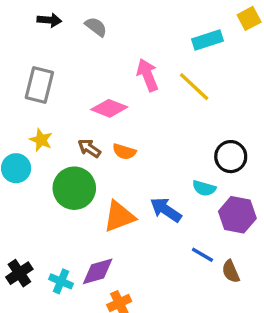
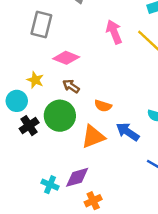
gray rectangle: (39, 85) -> (41, 25), moved
pink diamond: (109, 108) -> (66, 58), moved
orange semicircle: (124, 152) -> (103, 106), moved
black cross: (19, 273) -> (29, 126), moved

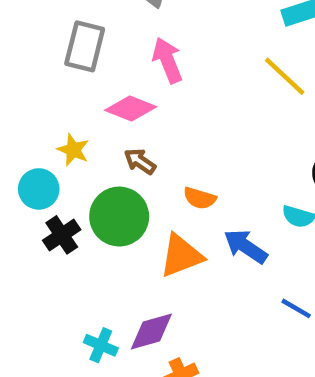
pink arrow: (114, 32) -> (167, 60), moved

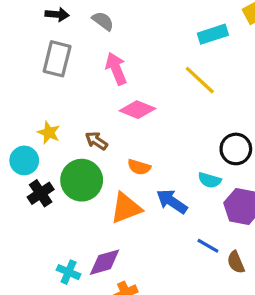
pink diamond: (131, 108) -> (137, 110), moved

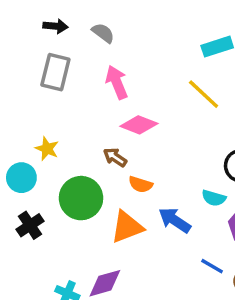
brown arrow: (96, 141) -> (115, 157), moved
black cross: (41, 193) -> (30, 225), moved

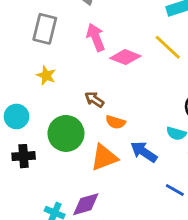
pink diamond: (139, 125) -> (125, 57), moved
yellow star: (47, 149) -> (46, 75), moved
black cross: (30, 225) -> (24, 156), turned 30

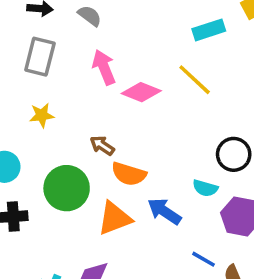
yellow star: (46, 75) -> (42, 115), turned -30
orange semicircle: (115, 122) -> (129, 174), size x1.4

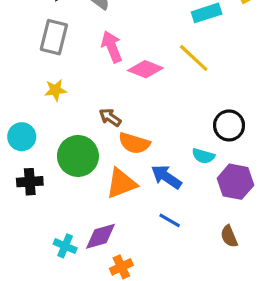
blue line: (203, 259) -> (170, 220), moved

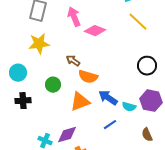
yellow line: (194, 58) -> (138, 22), moved
yellow star: (55, 90) -> (39, 44), size x1.5
green circle: (78, 156) -> (53, 85), size x0.6
cyan semicircle: (203, 156) -> (129, 107), moved
blue line: (170, 220) -> (110, 125), turned -64

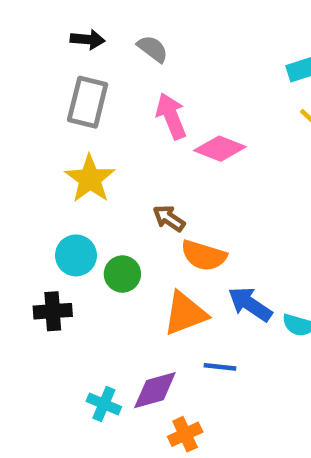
yellow star: (39, 44) -> (90, 179), turned -30
cyan circle: (18, 73) -> (76, 255), moved
blue line: (110, 125) -> (220, 367), moved, turned 40

